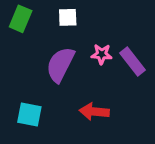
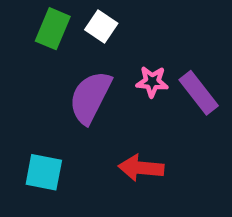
white square: (68, 17) -> (101, 26), turned 36
green rectangle: (21, 19) -> (53, 29), moved

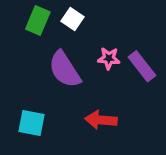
purple semicircle: (90, 97) -> (65, 69), turned -60

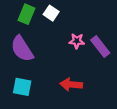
purple semicircle: (65, 69) -> (22, 49), moved

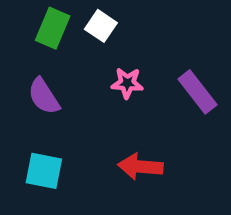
pink star: (77, 41) -> (127, 83), moved
purple semicircle: (22, 49) -> (44, 96), size x0.7

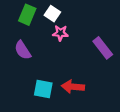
pink star: (127, 83) -> (60, 33), moved
cyan square: (44, 171) -> (43, 89), moved

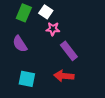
purple rectangle: (103, 48) -> (69, 51), moved
cyan square: (43, 89) -> (27, 79), moved

